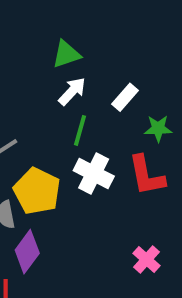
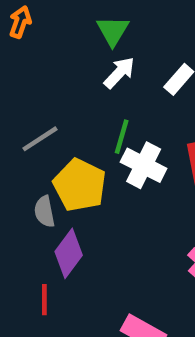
green triangle: (66, 54) -> (113, 31), turned -40
green line: (80, 130) -> (122, 137), moved

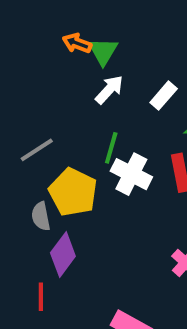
orange arrow: (20, 22) -> (77, 43), moved, turned -88

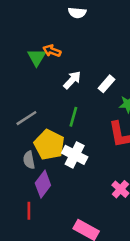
green triangle: (103, 51) -> (37, 57), moved
white cross: (131, 174) -> (75, 155), moved

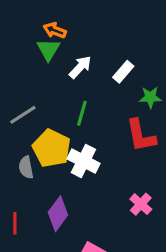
green triangle: (37, 57) -> (48, 49), moved
purple diamond: (43, 184) -> (58, 214), moved
red line: (29, 211) -> (15, 223), moved

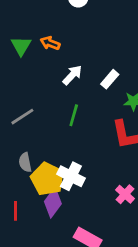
green triangle: (48, 49) -> (21, 46), moved
yellow pentagon: (52, 148) -> (47, 179), moved
white cross: (83, 161) -> (71, 176), moved

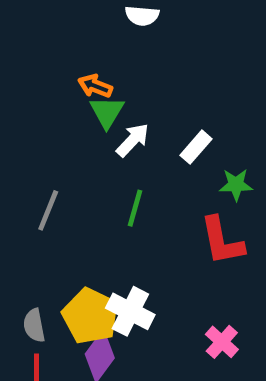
green triangle: (21, 46) -> (107, 112), moved
gray line: (22, 117) -> (48, 210), turned -35
gray semicircle: (25, 162) -> (34, 325), moved

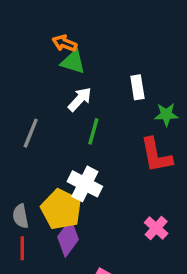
green triangle: (107, 112) -> (73, 62), turned -44
white arrow: (133, 140) -> (80, 99), moved
white rectangle: (196, 147) -> (137, 87), turned -50
white cross: (130, 311) -> (85, 184), moved

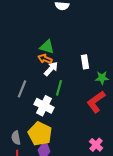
orange arrow: (65, 43) -> (45, 59), moved
red L-shape: (156, 155) -> (96, 102), turned 65
white cross: (85, 184) -> (44, 106), moved

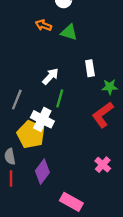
green triangle: (47, 47) -> (69, 32), moved
orange arrow: (45, 59) -> (43, 25), moved
yellow pentagon: (40, 134) -> (31, 134), moved

